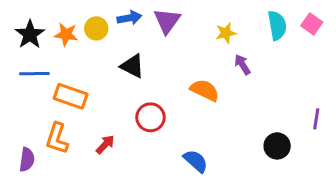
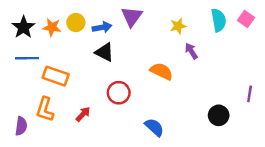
blue arrow: (129, 18) -> (102, 27), moved

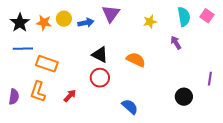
purple arrow: (191, 51) -> (176, 43), moved
black triangle: (104, 52) -> (100, 55), moved
purple semicircle: (21, 126) -> (14, 97), moved

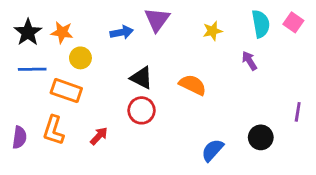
yellow circle: (64, 19) -> (80, 58), moved
blue semicircle: (130, 107) -> (212, 150), moved, turned -90

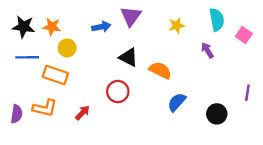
pink square: (293, 22) -> (244, 35), moved
black star: (28, 32) -> (24, 27), turned -30
black triangle: (142, 78) -> (128, 57), moved
orange L-shape: (53, 130) -> (45, 108), turned -95
blue semicircle: (212, 150) -> (177, 102), moved

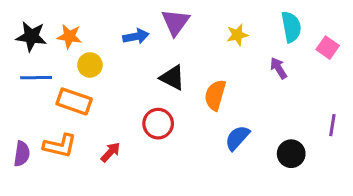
orange semicircle: (160, 70) -> (215, 95), turned -100

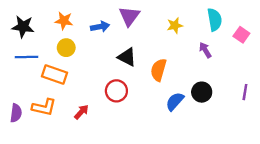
orange star: (69, 36) -> (64, 21), moved
black circle: (291, 154) -> (202, 92), moved

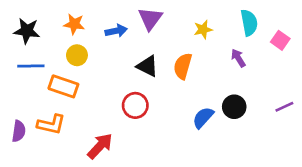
orange semicircle: (158, 70) -> (183, 66), moved
purple line: (245, 92) -> (284, 107), turned 56
red arrow: (81, 112) -> (100, 146), moved, size x1.5

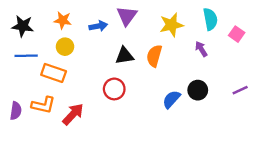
yellow star: (203, 29) -> (171, 25), size x1.5
black triangle: (147, 66) -> (125, 56), turned -36
red arrow: (100, 146) -> (73, 114), moved

